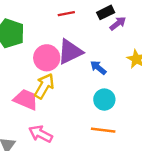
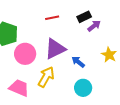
pink circle: (47, 58) -> (25, 54), moved
yellow arrow: (44, 86) -> (46, 77), moved

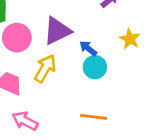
cyan circle: (83, 88) -> (95, 67), moved

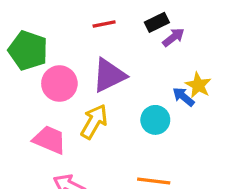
blue arrow: (88, 48) -> (183, 97), moved

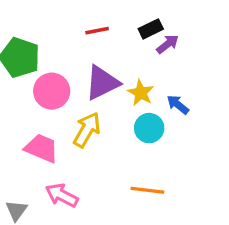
yellow star: (198, 85) -> (141, 93), moved

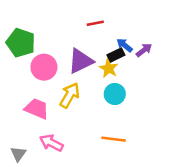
black rectangle: (151, 29) -> (116, 55), moved
red line: (97, 31) -> (95, 23), moved
purple arrow: (168, 44) -> (144, 50), moved
blue arrow: (178, 105) -> (125, 45), moved

